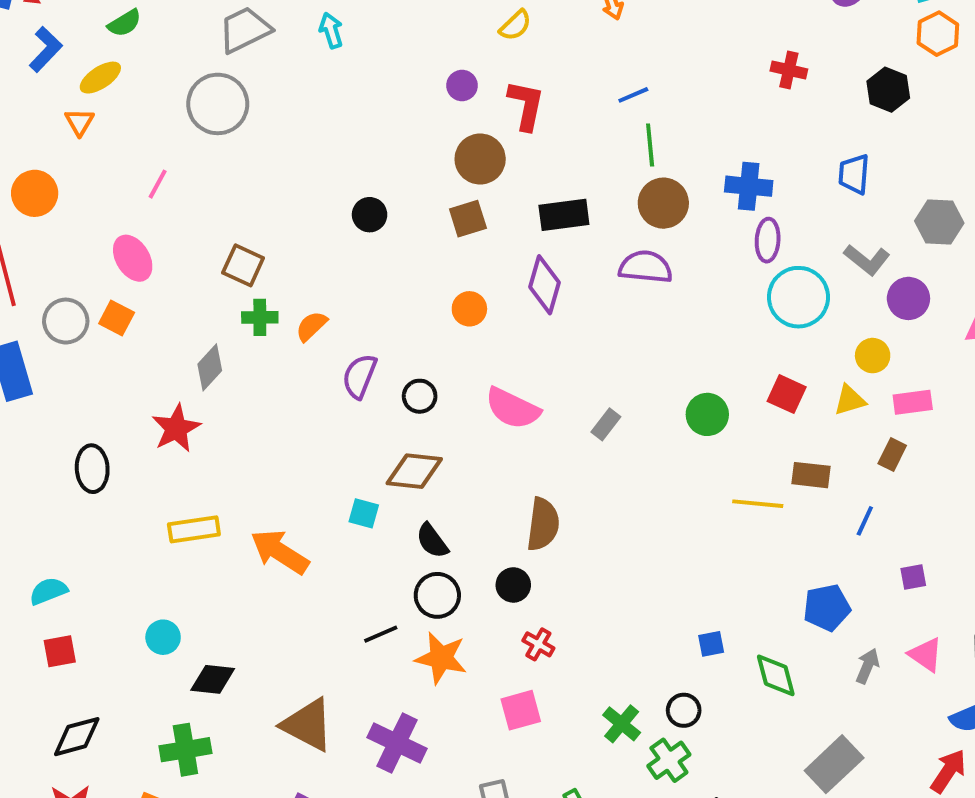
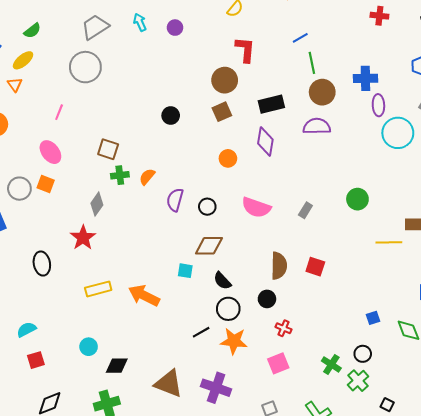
purple circle: (462, 85) -> (175, 28), moved
red square: (787, 394) -> (315, 267), moved

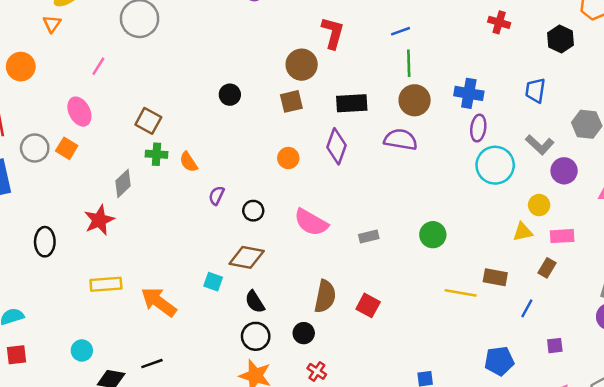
orange semicircle: (147, 177) -> (188, 162), turned -84
purple semicircle: (175, 200) -> (216, 195), size x0.7
gray rectangle: (305, 210) -> (369, 236), turned 35
black line: (201, 332) -> (152, 364), moved

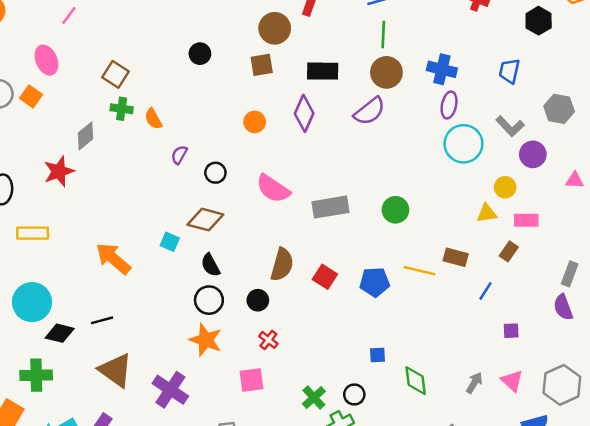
purple semicircle: (401, 140) -> (370, 111), turned 128
gray rectangle: (369, 236) -> (331, 207), size x1.8
yellow rectangle: (106, 284) -> (33, 233), moved
cyan circle: (82, 350) -> (32, 302), size x1.8
blue pentagon: (499, 361) -> (375, 282), moved

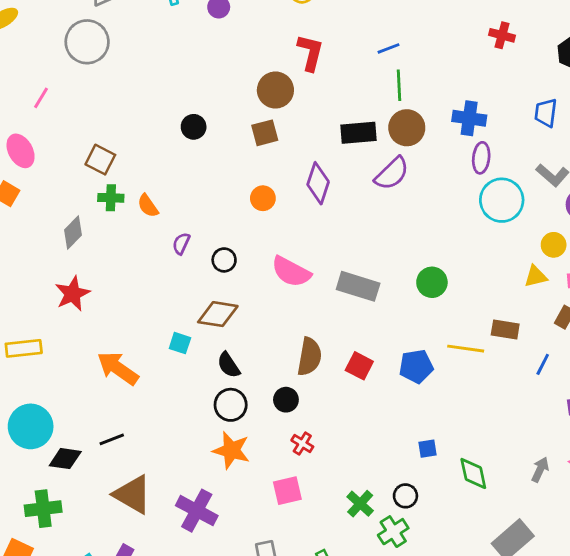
black rectangle: (323, 71) -> (359, 133), moved
red star: (59, 171) -> (73, 294), moved
gray rectangle: (331, 207) -> (358, 286), turned 32

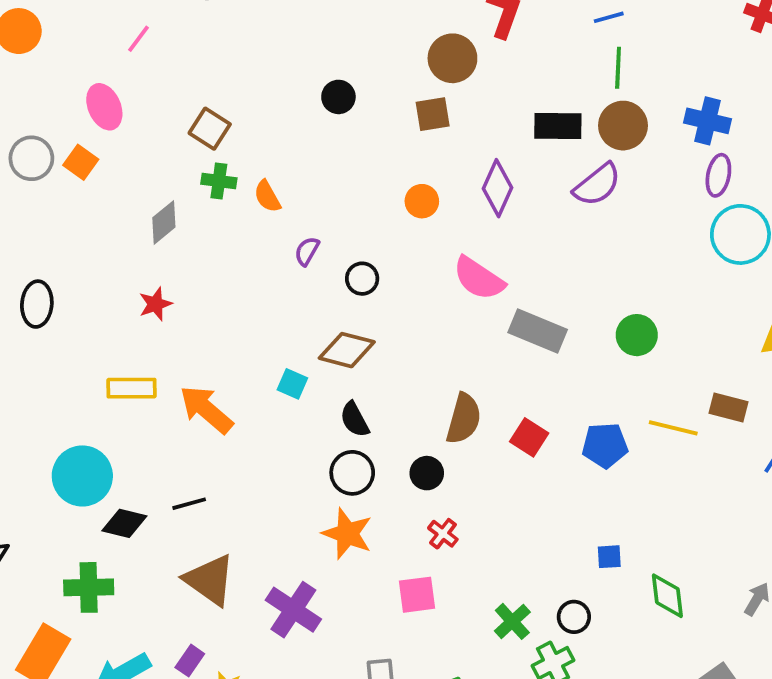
pink semicircle: (291, 272) -> (479, 278), moved
red star: (73, 294) -> (155, 304), size x0.7
yellow rectangle: (24, 348) -> (131, 388), moved

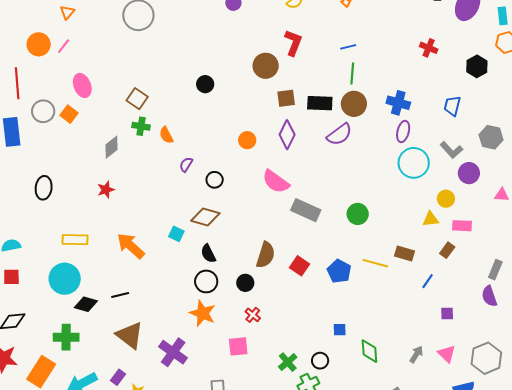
pink line: (139, 39) -> (64, 46), moved
brown square: (433, 114) -> (286, 98), moved
yellow rectangle: (131, 388) -> (75, 240), moved
blue pentagon: (605, 445) -> (339, 271), turned 30

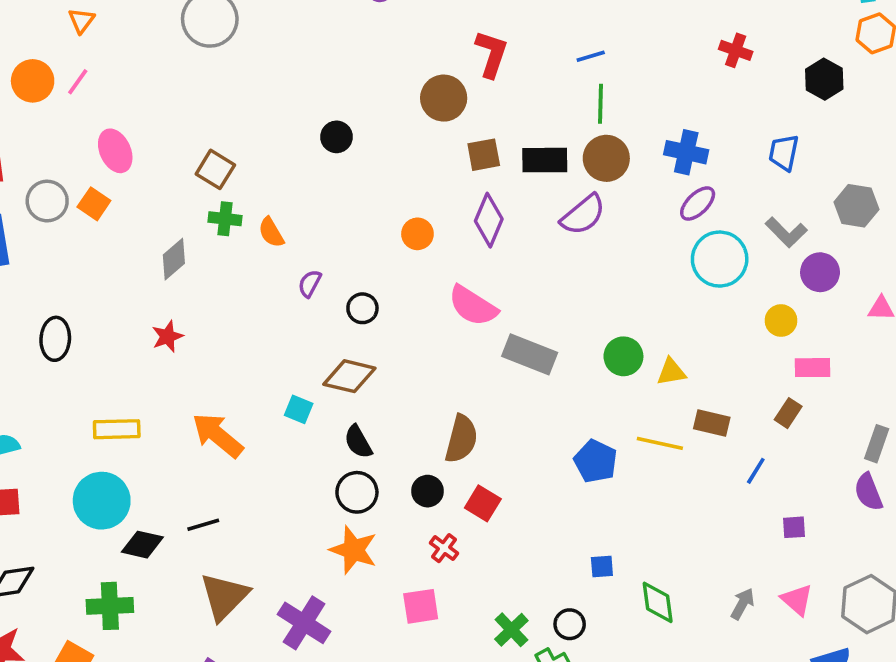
purple ellipse: (403, 132) -> (698, 204), turned 35
yellow triangle: (431, 219) -> (671, 372), moved
red square: (300, 266) -> (483, 503), moved
brown triangle: (130, 335) -> (224, 596), turned 40

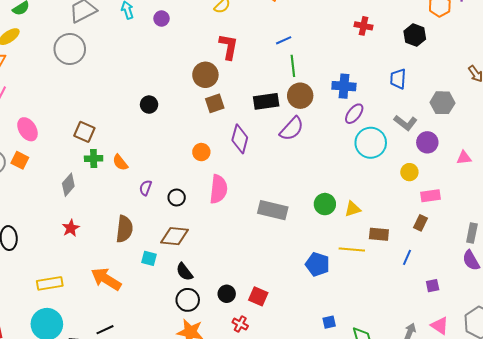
brown square: (484, 155) -> (215, 103), moved
pink semicircle: (473, 306) -> (218, 189), moved, turned -108
brown semicircle: (461, 439) -> (124, 229), moved

